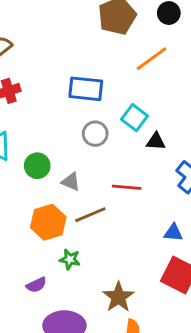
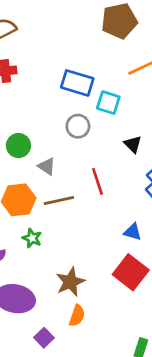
cyan square: (135, 118) -> (108, 103), moved, turned -30
black triangle: (156, 141) -> (133, 144), turned 30
red line: (127, 187) -> (98, 181), turned 56

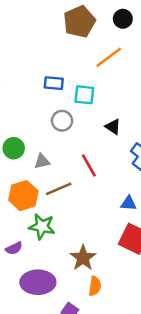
blue rectangle: (77, 83) -> (54, 83), size x0.7
gray triangle: (47, 166) -> (42, 161), turned -35
green star: (32, 238) -> (42, 227), size x1.5

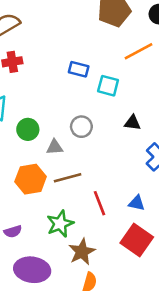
gray circle: (62, 121) -> (81, 127), moved
black triangle: (113, 127) -> (132, 123), turned -35
red line: (89, 165) -> (100, 203), moved
green star: (42, 227) -> (60, 224), moved, turned 30

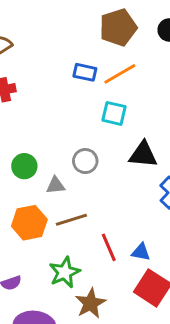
orange line: (139, 51) -> (120, 74), moved
blue rectangle: (79, 69) -> (85, 72), moved
black triangle: (132, 123) -> (143, 155), size x1.5
blue triangle: (137, 203) -> (141, 252), moved

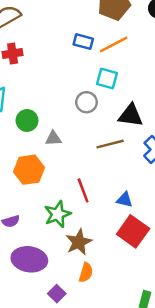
gray circle: (85, 161) -> (86, 102), moved
brown line: (71, 220) -> (110, 144), moved
red line: (109, 247) -> (83, 190), moved

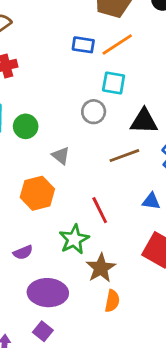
green circle: (27, 120) -> (26, 126), moved
gray triangle: (53, 138) -> (61, 156), turned 48
blue triangle: (125, 200) -> (151, 201), moved
purple square: (57, 294) -> (43, 331), moved

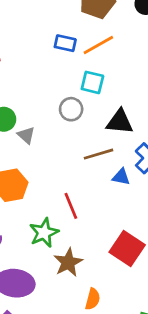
gray triangle: (61, 156) -> (26, 135), moved
blue triangle: (151, 201) -> (121, 177), moved
orange semicircle: (112, 301) -> (93, 299), moved

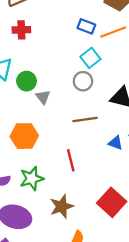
cyan square: (92, 82) -> (90, 58), moved, turned 30
brown line: (98, 154) -> (85, 119), moved
green star: (44, 233) -> (32, 179), moved

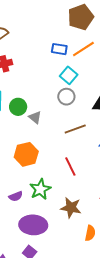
brown star: (62, 206) -> (71, 208), turned -30

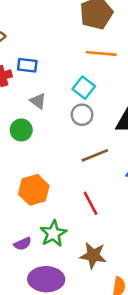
blue rectangle: (59, 49) -> (27, 65), moved
orange line: (83, 49) -> (101, 53), turned 40
gray triangle: (35, 117) -> (38, 101), moved

